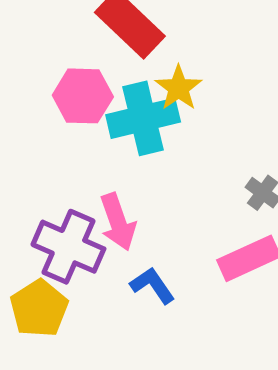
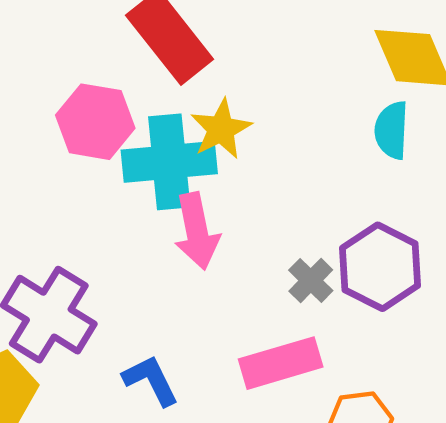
pink arrow: (118, 222) -> (197, 231), moved

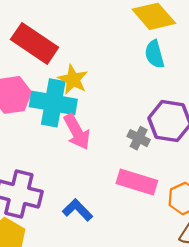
cyan cross: (169, 162) -> (53, 103), turned 33
pink rectangle: (281, 363) -> (137, 182), turned 51

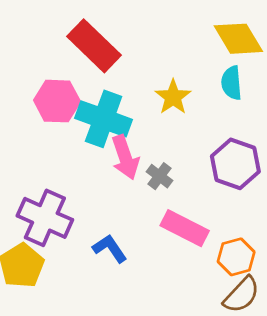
yellow star: (73, 79) -> (173, 97), moved
gray cross: (139, 138) -> (160, 176), moved

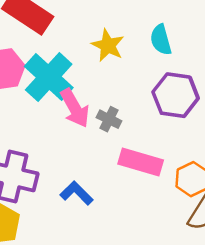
cyan semicircle: (231, 83) -> (161, 40), moved
cyan cross: (104, 119) -> (49, 77), turned 33

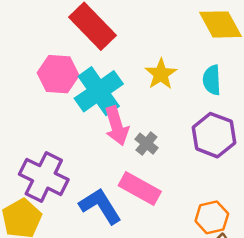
pink rectangle: (141, 162) -> (140, 188), moved
blue L-shape: (76, 193) -> (100, 206), size x1.4

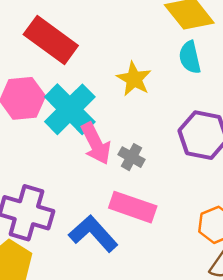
cyan semicircle: (212, 80) -> (190, 57), moved

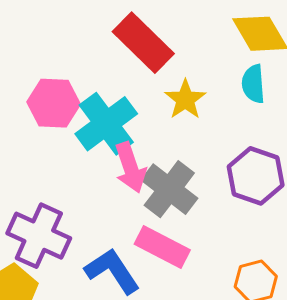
red rectangle: (51, 40) -> (143, 43), moved
gray cross: (132, 157) -> (169, 189), size x1.8

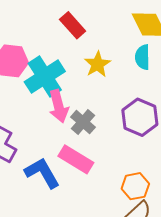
red rectangle: (143, 43) -> (73, 25), size x0.7
gray cross: (169, 189) -> (83, 122), size x0.7

